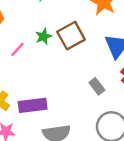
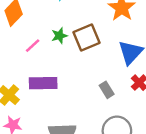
purple rectangle: (33, 105) -> (43, 83), moved

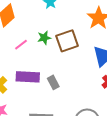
gray rectangle: (107, 90) -> (53, 82), moved

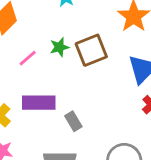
gray rectangle: (53, 82) -> (73, 121), moved

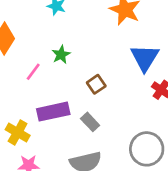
brown square: (91, 50) -> (96, 84), moved, size x0.6

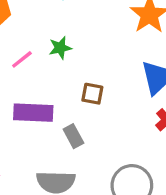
brown square: (96, 84) -> (92, 94), turned 30

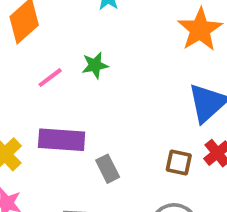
brown square: (92, 94) -> (179, 163), moved

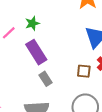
purple rectangle: (62, 140) -> (36, 52), moved, turned 60

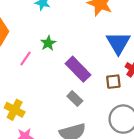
purple rectangle: (36, 52) -> (78, 69), moved

